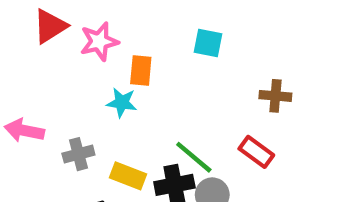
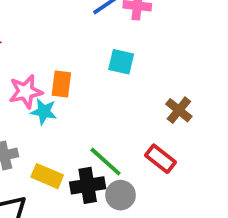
pink star: (99, 42) -> (26, 92), moved
brown cross: (275, 96) -> (179, 110), turned 32

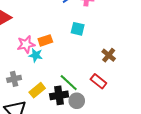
orange rectangle: (61, 84) -> (45, 40), turned 64
yellow rectangle: (47, 176) -> (37, 90), turned -63

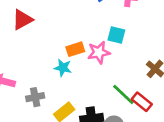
pink star: (26, 44) -> (99, 52), moved
green line: (69, 83) -> (123, 95), moved

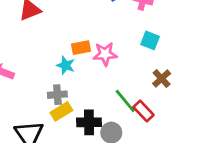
cyan square: (116, 35) -> (150, 40), moved
gray cross: (35, 97) -> (57, 95), moved

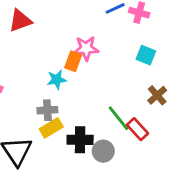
orange rectangle: (81, 48) -> (73, 61), turned -60
pink star: (105, 54) -> (86, 48), moved
cyan star: (66, 65) -> (57, 80), turned -30

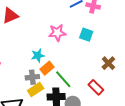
cyan square: (146, 55) -> (86, 35), moved
orange rectangle: (73, 61) -> (47, 68), moved, turned 32
green line: (119, 118) -> (63, 79), moved

